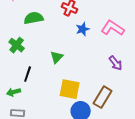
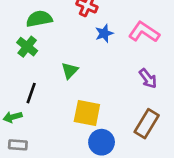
green cross: (17, 45) -> (27, 47), moved
brown rectangle: (103, 97) -> (147, 124), moved

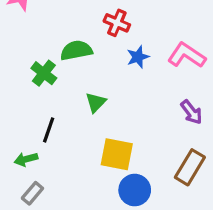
green semicircle: (39, 19) -> (76, 50), moved
gray rectangle: (18, 145) -> (32, 193), turned -54

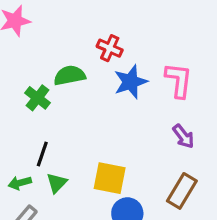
pink L-shape: (187, 55) -> (179, 80), turned 63
blue star: (138, 57) -> (131, 82), size x1.5
green triangle: (96, 102) -> (57, 183), moved

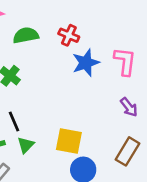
green semicircle: (70, 75) -> (26, 35), moved
black line: (42, 154) -> (14, 121), turned -42

